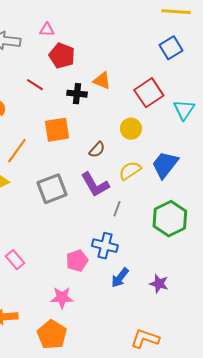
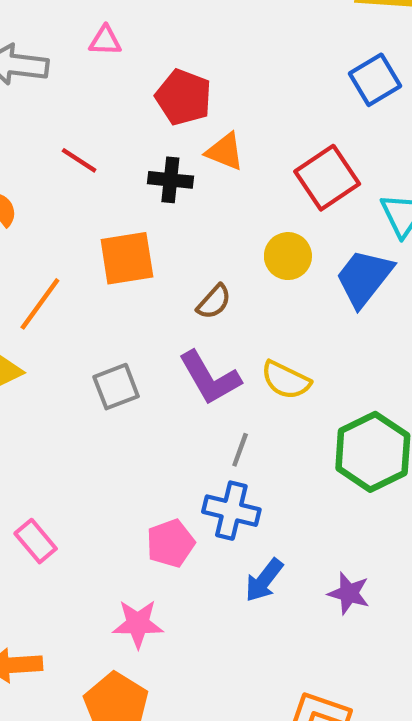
red pentagon: (62, 56) -> (184, 97), moved
blue trapezoid: (165, 165) -> (364, 278), moved
yellow semicircle: (130, 171) -> (286, 380), moved, turned -120
gray square: (52, 189) -> (116, 387), size x0.7
gray line: (117, 209) -> (240, 450), moved

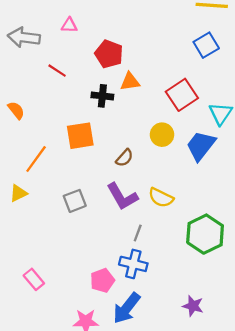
orange triangle: (225, 152) -> (130, 82), turned -30
red line: (79, 160) -> (57, 71), moved
blue arrow: (264, 580) -> (127, 308), moved, size x1.4

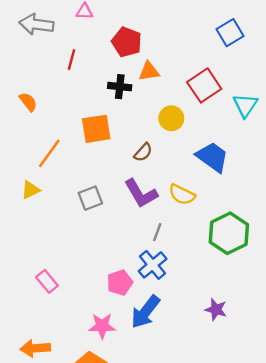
red line: (57, 71) -> (72, 60), turned 72
yellow circle: (162, 135) -> (171, 118), moved
blue trapezoid: (201, 146) -> (212, 157), moved, turned 88
blue cross: (133, 264) -> (153, 265), turned 36

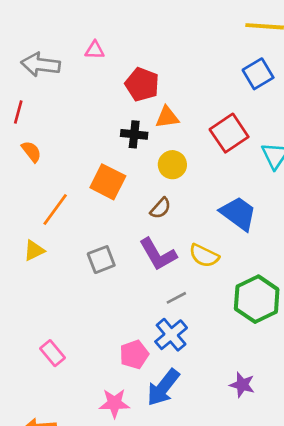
red line: (72, 60) -> (18, 112), moved
yellow circle: (171, 118) -> (172, 165), moved
orange square: (96, 129) -> (108, 182), turned 36
gray line: (157, 232) -> (176, 298), turned 42

